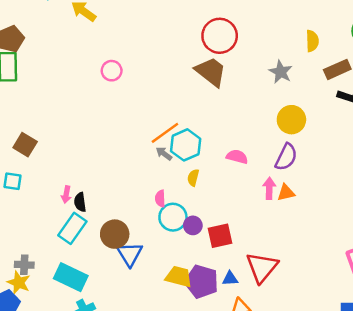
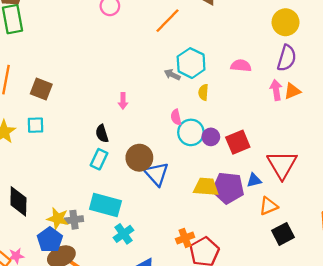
orange line: (165, 133) -> (167, 21), moved
pink arrow: (66, 195) -> (123, 101), moved
cyan rectangle: (72, 228) -> (99, 159), size x0.7
gray cross: (24, 265) -> (74, 220), moved

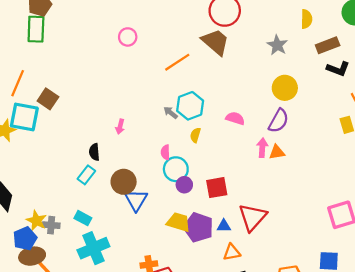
cyan square: (36, 125) -> (24, 117), moved, size x1.8
purple circle: (211, 137) -> (184, 185), moved
cyan rectangle: (105, 205) -> (83, 218), size x0.6
cyan cross: (123, 234) -> (93, 248), size x1.6

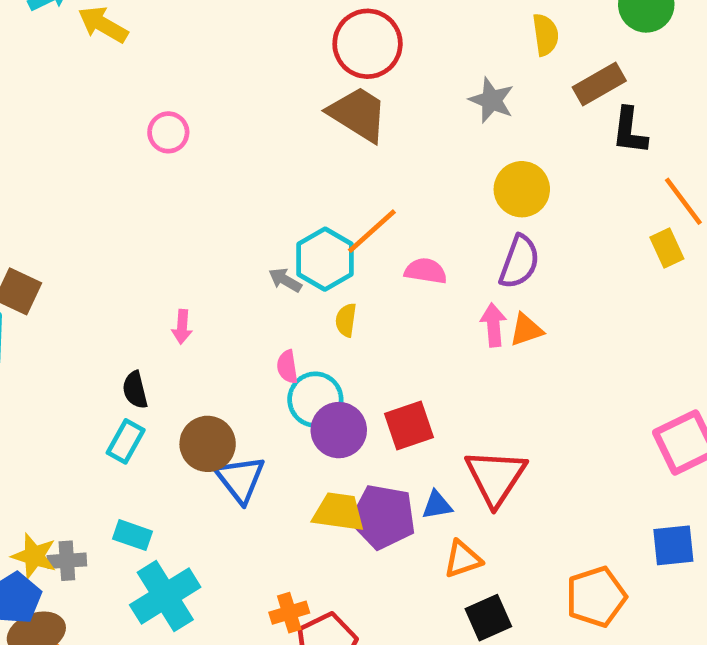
orange line: (177, 62) -> (372, 231), moved
black L-shape: (338, 69) -> (630, 131), turned 85
purple circle: (184, 185) -> (339, 430), size x1.5

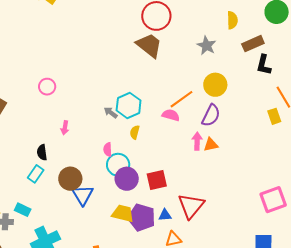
pink circle: (168, 132) -> (47, 87), moved
orange line: (372, 231) -> (182, 99), moved
cyan rectangle: (133, 535) -> (23, 210), moved

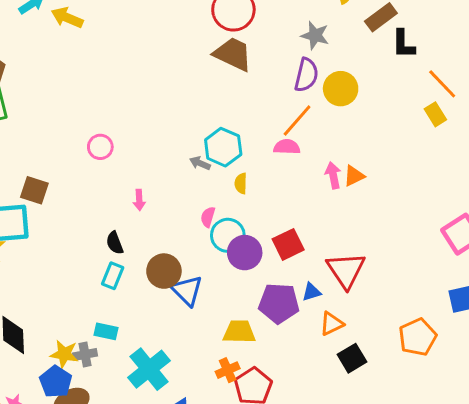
purple semicircle: (211, 115) -> (306, 75), moved
pink semicircle: (108, 149) -> (208, 217), turned 32
yellow trapezoid: (123, 214) -> (239, 332), moved

